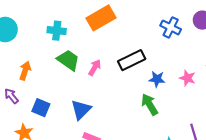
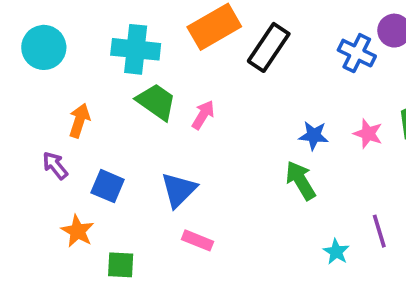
blue cross: (171, 27) -> (357, 53), moved
cyan cross: (57, 31) -> (136, 49), size x1.4
black rectangle: (132, 60) -> (269, 47), moved, turned -30

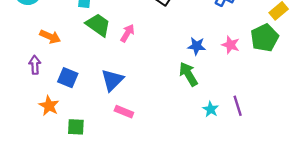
orange arrow: (79, 121) -> (50, 37), turned 96
purple arrow: (55, 165) -> (35, 65), turned 36
cyan star: (336, 252) -> (211, 109), moved

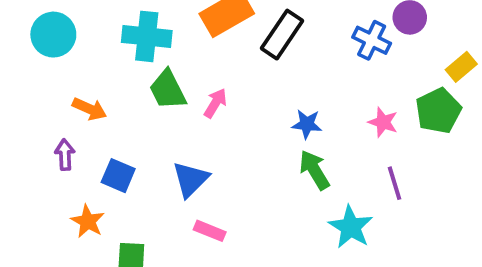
green trapezoid: (98, 25) -> (168, 90), turned -152
blue star: (197, 46) -> (307, 124), moved
purple line: (238, 106) -> (394, 183), moved
cyan star: (211, 109) -> (351, 227), size x1.6

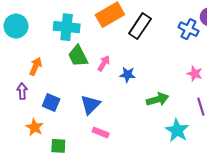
orange arrow: (90, 109) -> (36, 66), turned -90
blue star: (307, 124) -> (128, 75), moved
green arrow: (314, 170) -> (158, 99), turned 105

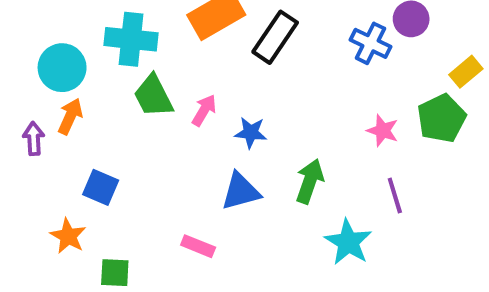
cyan circle: (16, 26) -> (62, 68), moved
purple arrow: (22, 91) -> (34, 139), moved
green arrow: (158, 99) -> (310, 181), turned -55
blue triangle: (90, 105) -> (241, 191), moved, turned 30

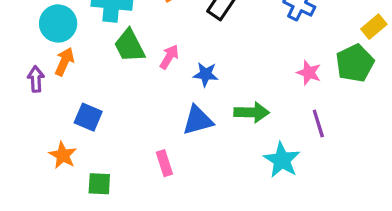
green arrow: (310, 181) -> (252, 112), turned 72
pink rectangle: (198, 246) -> (164, 163), turned 50

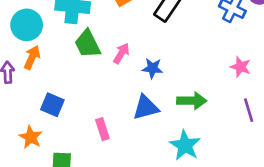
cyan star: (282, 160) -> (185, 145), moved
pink rectangle: (164, 163) -> (102, 129), moved

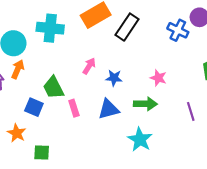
green trapezoid: (88, 44) -> (53, 88), moved
pink star: (240, 67) -> (158, 78), moved
pink rectangle: (102, 129) -> (74, 108), moved

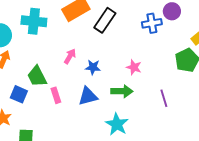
blue cross: (178, 30) -> (152, 23), turned -36

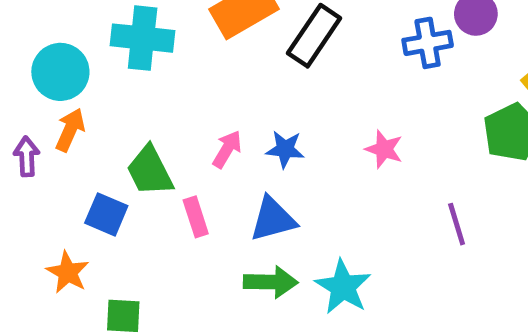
pink arrow: (70, 56) -> (227, 149), moved
green arrow: (122, 91) -> (271, 282), moved

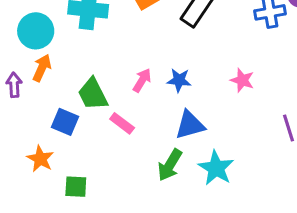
pink rectangle: (196, 217) -> (122, 123), turned -35
blue triangle: (273, 219) -> (190, 125), moved
green arrow: (271, 282) -> (170, 165), turned 120

